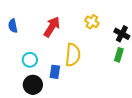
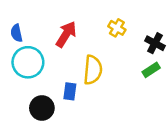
green rectangle: (119, 55) -> (151, 70), turned 40
cyan circle: (30, 60) -> (28, 62), moved, size x1.6

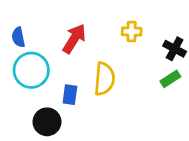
yellow cross: (117, 28) -> (132, 32), turned -30
blue rectangle: (70, 91) -> (70, 95), moved

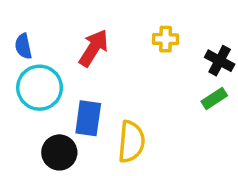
yellow semicircle: (104, 79) -> (131, 142), moved
blue rectangle: (70, 95) -> (88, 118), size x1.4

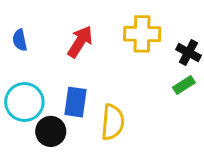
yellow cross: (166, 39) -> (142, 34), size x1.6
cyan circle: (40, 88) -> (24, 102), moved

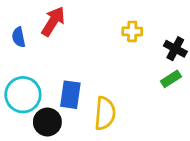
yellow cross: (142, 34) -> (132, 31), size x0.6
red arrow: (80, 42) -> (53, 21), moved

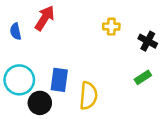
green rectangle: (171, 79) -> (143, 77), moved

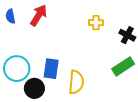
blue semicircle: (16, 31) -> (10, 16), moved
green rectangle: (143, 77) -> (123, 66), size x1.5

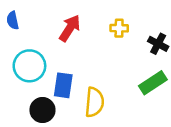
red arrow: (39, 15) -> (70, 28), moved
cyan circle: (17, 69) -> (29, 66), moved

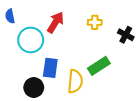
cyan circle: (29, 66) -> (31, 40), moved
green rectangle: (153, 83) -> (99, 66), moved

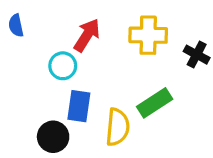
yellow cross: (95, 22) -> (148, 35), size x1.6
cyan circle: (31, 40) -> (63, 66), moved, size x0.7

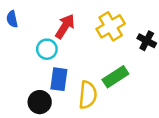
yellow cross: (148, 35) -> (111, 26), turned -32

